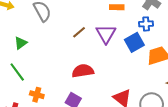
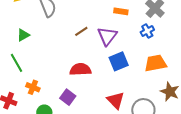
blue cross: (146, 24) -> (147, 31), turned -32
blue square: (134, 42) -> (119, 61), moved

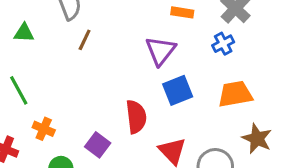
brown line: (81, 31) -> (85, 40), moved, turned -32
green triangle: (23, 35) -> (24, 33), moved, turned 32
red semicircle: (80, 69) -> (136, 117), moved, turned 85

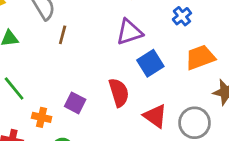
purple triangle: (161, 51) -> (129, 32), turned 44
purple square: (98, 145) -> (75, 103), moved

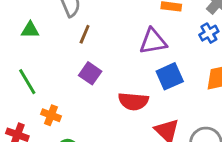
red semicircle: (119, 93) -> (133, 101), turned 104
purple square: (75, 103) -> (90, 73), moved

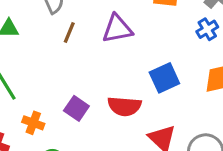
purple triangle: (153, 41) -> (117, 29), moved
purple square: (90, 73) -> (76, 108), moved

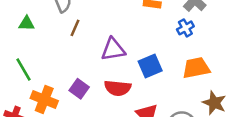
purple triangle: (117, 29) -> (113, 49), moved
orange cross: (33, 123) -> (44, 99), size x1.5

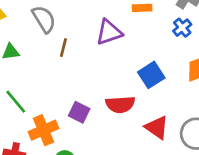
purple triangle: (113, 49) -> (109, 32), moved
orange cross: (44, 99) -> (44, 130), turned -35

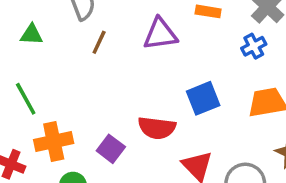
purple square: (79, 112) -> (111, 149), moved

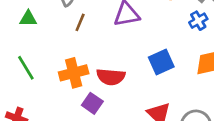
red semicircle: (157, 128) -> (111, 77), moved
orange cross: (54, 141) -> (74, 73), moved

